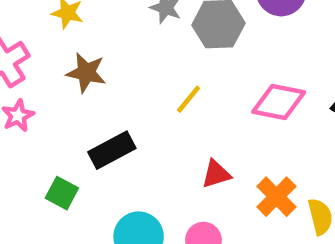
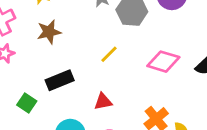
brown star: (86, 73) -> (49, 32), turned -30
red triangle: (216, 174) -> (103, 102), moved

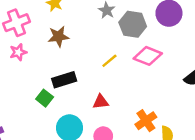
pink diamond: (163, 62) -> (148, 56), moved
green square: (27, 103) -> (45, 98), moved

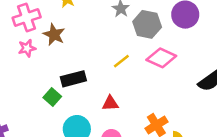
brown star: (58, 37) -> (54, 35), moved, turned 30

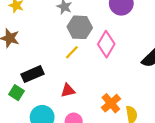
gray hexagon: (147, 24) -> (80, 27), moved
pink diamond: (161, 58) -> (106, 44), turned -75

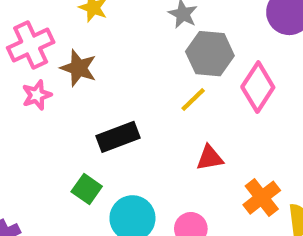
red triangle: (68, 90) -> (210, 158), moved
green square: (17, 93) -> (87, 189), moved

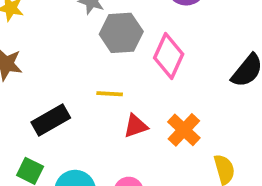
yellow line: (193, 99) -> (110, 94), moved, turned 56
orange cross: (262, 198) -> (184, 130), moved

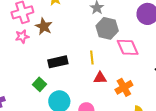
pink diamond: (169, 56) -> (128, 47), turned -65
yellow line: (110, 94) -> (92, 58), turned 64

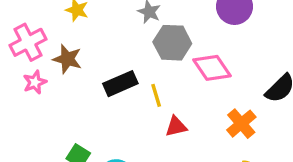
black rectangle: (58, 62) -> (120, 84), moved
orange cross: (124, 87) -> (241, 124), moved

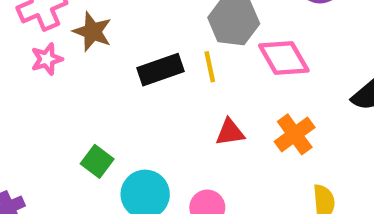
yellow line: (156, 95) -> (210, 67), moved
orange cross: (241, 124) -> (295, 134), moved

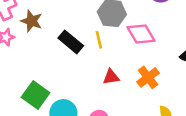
black rectangle: (160, 70) -> (71, 42), turned 60
green square: (97, 161) -> (36, 95), size x1.5

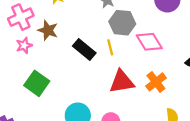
red triangle: (111, 77) -> (122, 82), size x1.6
green square: (36, 95) -> (37, 83), moved

